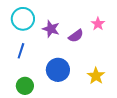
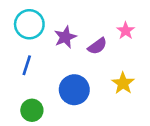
purple star: (51, 29) -> (65, 37), turned 30
yellow star: (96, 76) -> (123, 83), moved

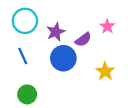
blue line: (27, 65) -> (23, 56), turned -42
blue circle: (74, 90) -> (63, 58), moved

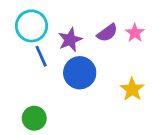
purple semicircle: (83, 40) -> (107, 33), moved
blue line: (23, 56) -> (41, 56), moved

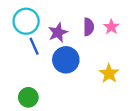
purple semicircle: (107, 33) -> (89, 27), turned -54

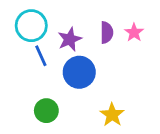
yellow star: (109, 73) -> (112, 115), moved
green circle: (28, 97) -> (46, 111), moved

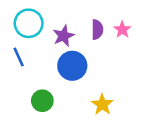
blue line: (41, 56) -> (19, 57), moved

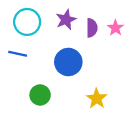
purple star: (64, 36) -> (66, 20), moved
blue line: (19, 57) -> (18, 54), turned -54

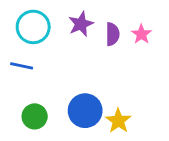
blue circle: (68, 62) -> (85, 111), moved
green circle: (40, 95) -> (35, 116), moved

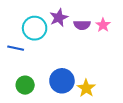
cyan circle: (33, 27) -> (35, 28), moved
purple semicircle: (113, 34) -> (82, 25), turned 91

